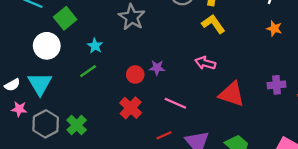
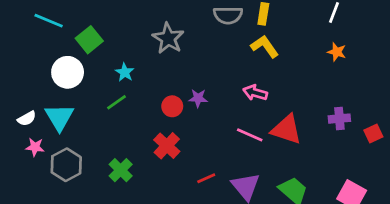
pink line: (175, 103) -> (250, 135), moved
green cross: (77, 125) -> (121, 170), moved

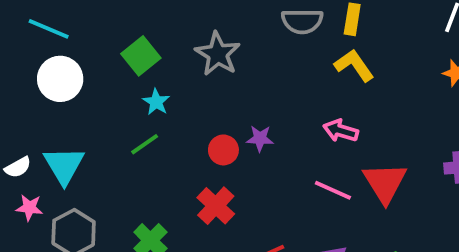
green square: (89, 40) -> (141, 56), moved
white circle: (68, 72) -> (60, 79), moved
red triangle: (286, 129) -> (385, 183), turned 40

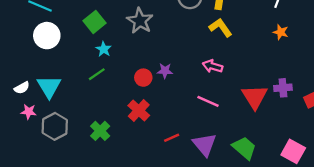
red triangle: (385, 183) -> (255, 97), moved

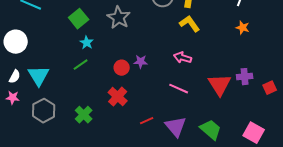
white circle: (47, 36) -> (16, 42), moved
white semicircle: (22, 88) -> (15, 77), turned -32
pink star: (29, 112) -> (13, 98), moved

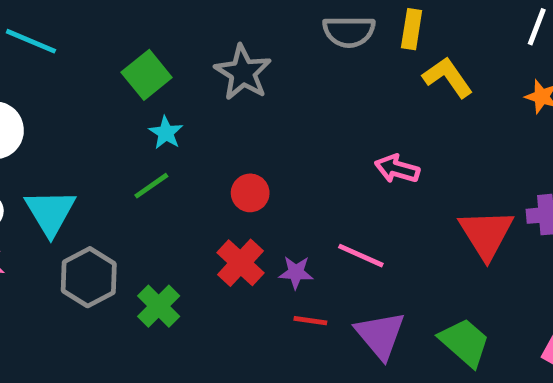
yellow L-shape: (190, 24) -> (448, 77), moved
purple star: (141, 62) -> (296, 272), moved
pink line: (179, 89) -> (361, 256), moved
gray hexagon: (44, 111) -> (89, 277), moved
red line: (147, 121) -> (310, 321), turned 32

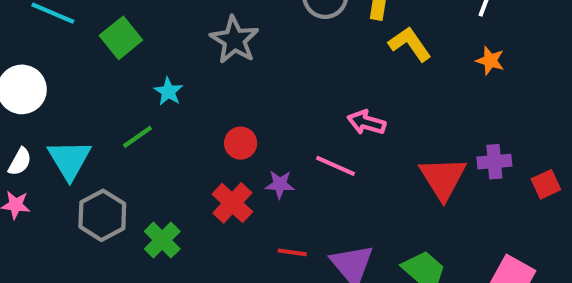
green square: (147, 75) -> (121, 38), moved
green line: (151, 186) -> (137, 137), moved
pink line: (361, 256) -> (335, 166), moved
purple star: (296, 272) -> (280, 184), moved

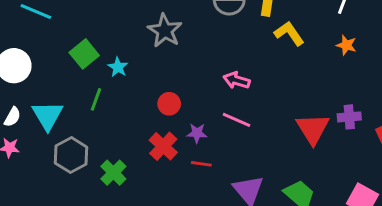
green square: (121, 38) -> (84, 54), moved
pink arrow: (366, 122) -> (237, 80), moved
green line: (137, 137) -> (96, 99), turned -35
red line: (292, 252) -> (201, 164), moved

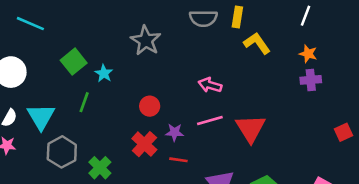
purple cross: (349, 117) -> (311, 80), moved
pink line: (237, 120) -> (210, 121), turned -40
red triangle: (313, 129) -> (250, 128), moved

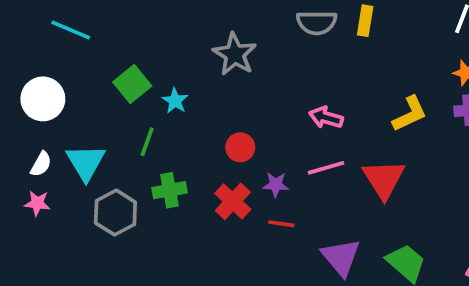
yellow L-shape: (257, 43) -> (410, 114), moved, turned 100
green cross: (100, 168) -> (169, 190), moved, turned 35

